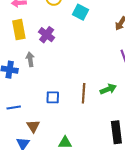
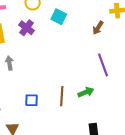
purple cross: (47, 35) -> (27, 28), moved

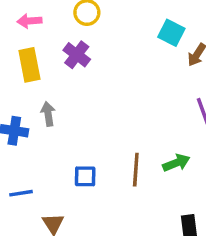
cyan square: (59, 17) -> (171, 33), moved

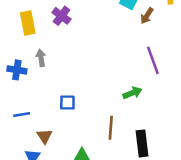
brown line: (136, 170) -> (111, 128), moved

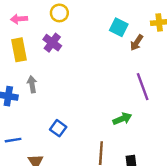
blue square: (67, 102) -> (58, 128), turned 35

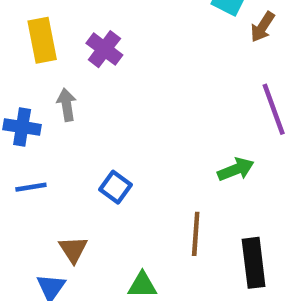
purple cross: (52, 43) -> (104, 49), moved
blue line: (13, 140) -> (31, 187), moved

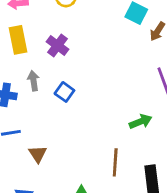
blue square: (116, 187) -> (64, 92), moved
brown triangle: (73, 249) -> (38, 154), moved

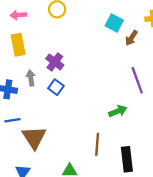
purple cross: (57, 46) -> (55, 62), moved
brown triangle: (38, 154) -> (34, 137), size x1.6

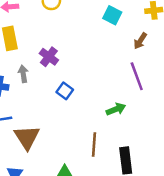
brown arrow: (131, 38) -> (140, 41), moved
blue square: (56, 87) -> (65, 91), moved

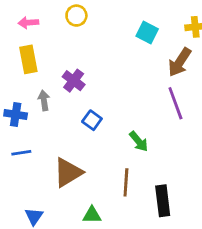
brown arrow: (140, 41) -> (180, 62), size x1.5
green arrow: (116, 109) -> (139, 141), moved, turned 72
brown triangle: (27, 137) -> (68, 172), moved, turned 32

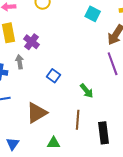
purple cross: (74, 81) -> (32, 42), moved

